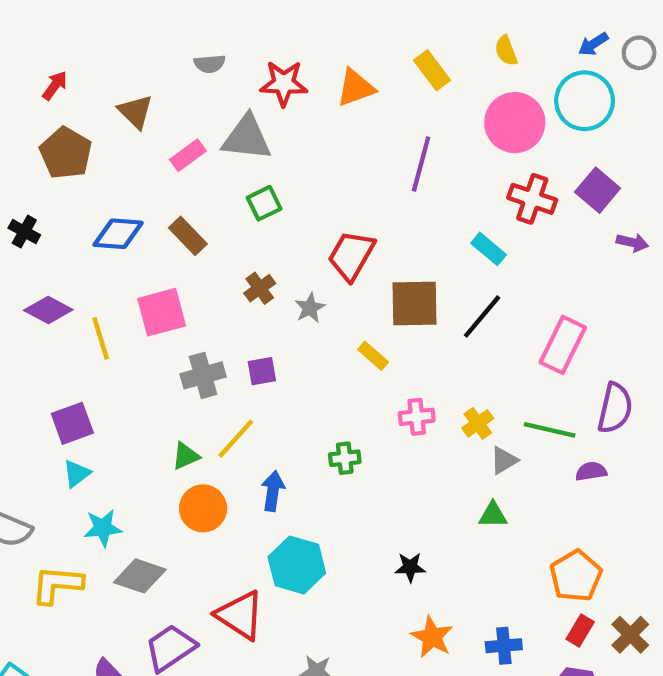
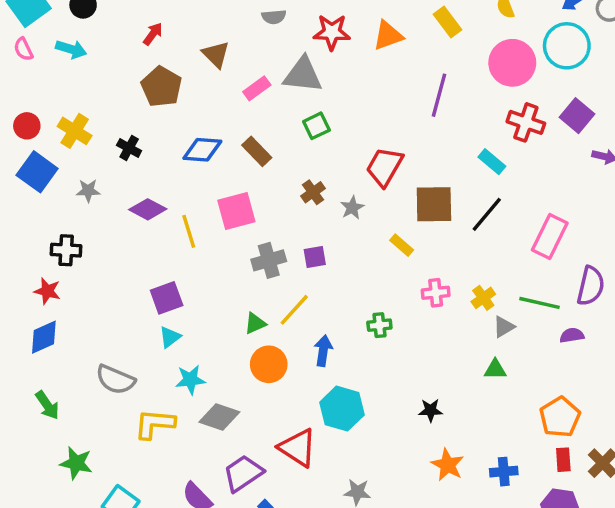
red rectangle: (580, 630) -> (563, 460), turned -35

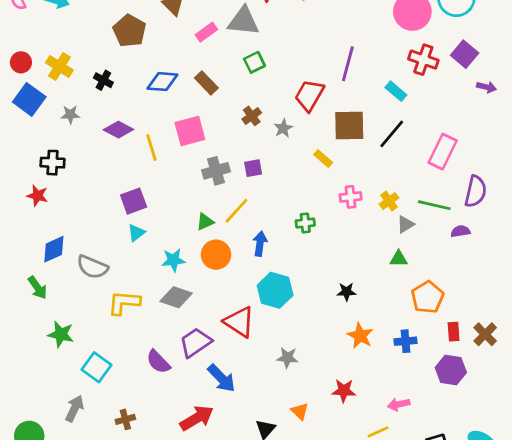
purple line: (439, 95) -> (348, 64), moved
blue diamond: (44, 337) -> (54, 249), moved
cyan star: (190, 380) -> (173, 260), moved
orange pentagon: (560, 417) -> (427, 297), moved

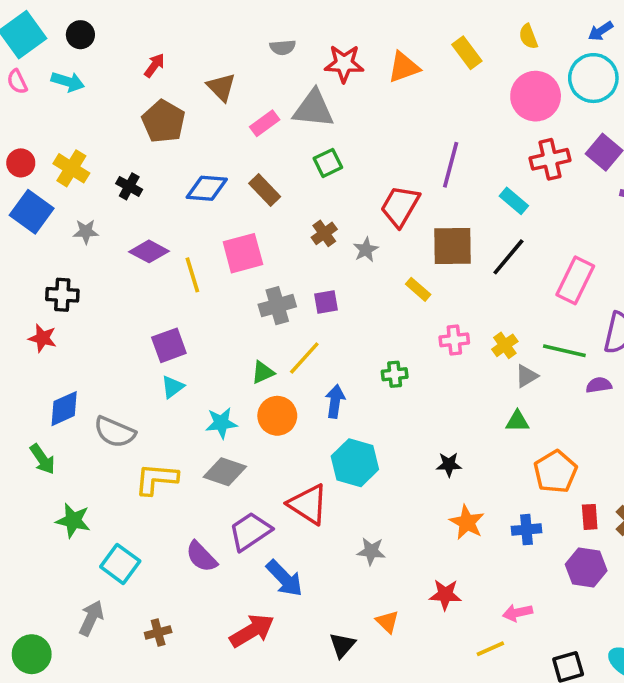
red cross: (423, 60) -> (550, 159), turned -32

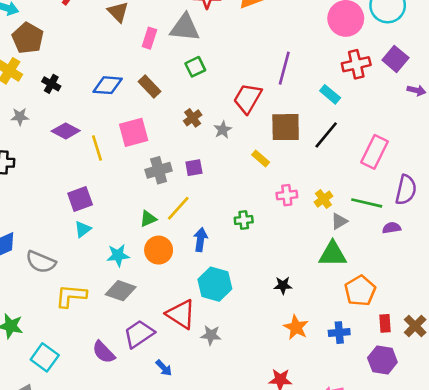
brown pentagon: (163, 121) -> (28, 38), moved
pink rectangle: (265, 123) -> (149, 38), turned -36
green triangle: (517, 421) -> (333, 254), size x1.6
gray star: (371, 551) -> (211, 335), moved
blue arrow: (284, 578) -> (164, 368), size x0.6

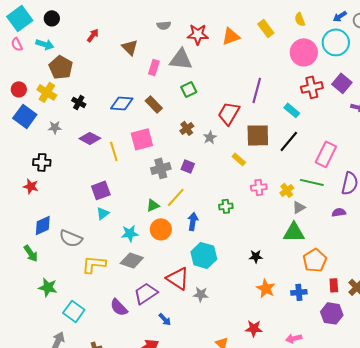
purple square: (194, 168) -> (188, 166), turned 32
green line: (367, 203) -> (312, 182), moved

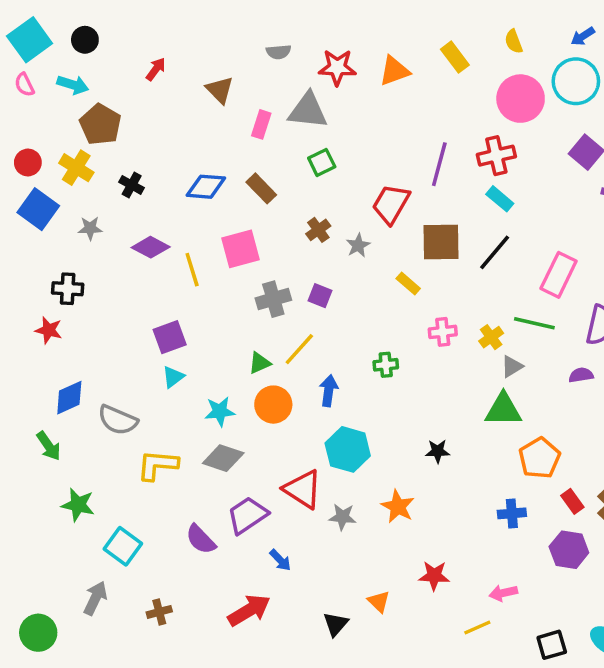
red cross: (312, 87) -> (496, 156), moved
red rectangle: (334, 285) -> (572, 501), turned -32
orange star: (266, 288) -> (398, 507), moved

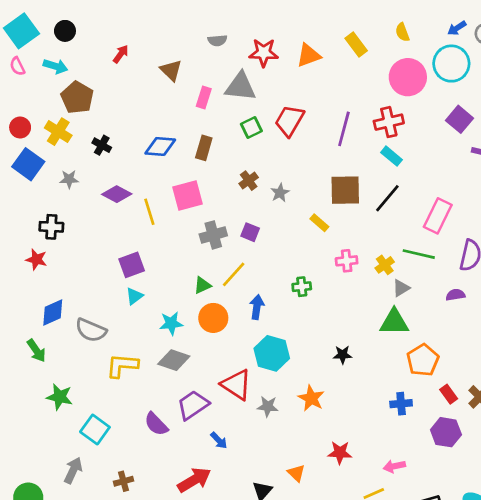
brown rectangle: (261, 188) -> (204, 148), turned 60
red trapezoid: (391, 204) -> (289, 121), moved

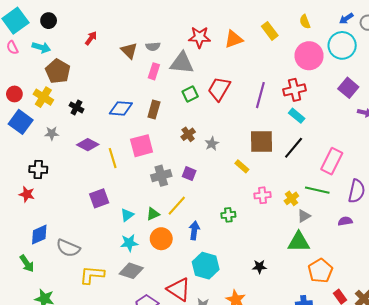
gray semicircle: (217, 40) -> (153, 46), moved
cyan triangle: (134, 296) -> (127, 215), moved

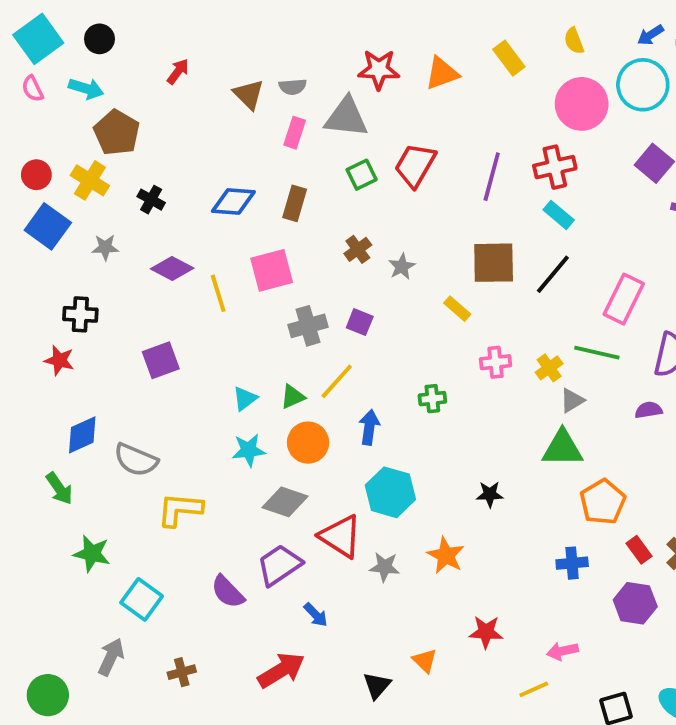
purple square: (99, 198) -> (161, 360), moved
gray diamond: (131, 271) -> (285, 502), moved

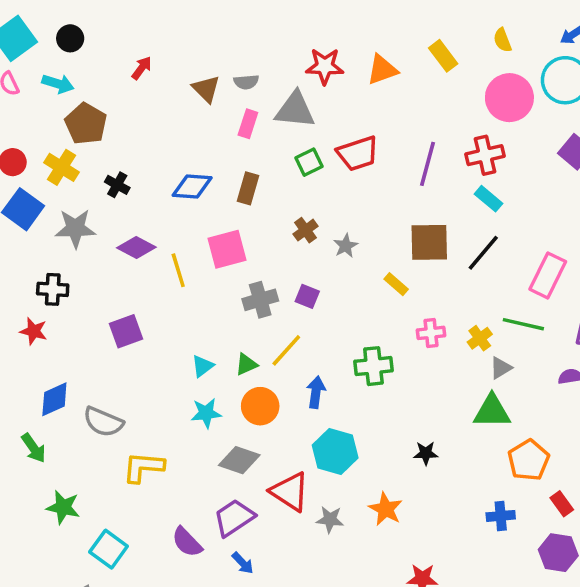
red trapezoid: (415, 165) -> (358, 153), turned -138
gray star: (105, 247) -> (75, 228), size x1.6
green cross: (432, 399) -> (373, 366), size x1.5
blue arrow: (316, 615) -> (243, 563), moved

